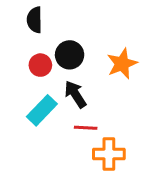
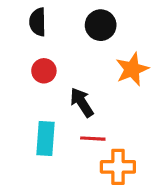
black circle: (70, 55) -> (101, 25), moved
cyan rectangle: (42, 110) -> (45, 139), moved, turned -40

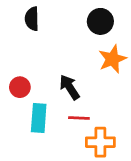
black circle: (101, 25) -> (100, 21), moved
red circle: (44, 71) -> (20, 87), moved

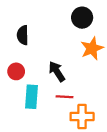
black semicircle: (32, 19) -> (23, 35), moved

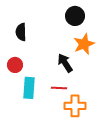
black arrow: (57, 71) -> (65, 63), moved

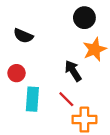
black semicircle: (21, 32) -> (23, 36), turned -66
red line: (59, 88) -> (66, 99), turned 42

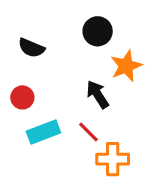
black circle: (84, 18) -> (98, 31), moved
cyan rectangle: (32, 99) -> (43, 132), turned 65

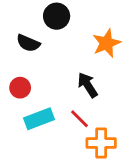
black circle: (98, 31) -> (57, 16), moved
orange star: (126, 66) -> (106, 43), moved

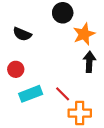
black circle: (57, 16) -> (63, 13), moved
black arrow: (88, 85) -> (89, 62), moved, turned 36

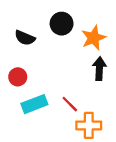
black circle: (63, 13) -> (62, 24), moved

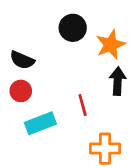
black semicircle: (25, 38) -> (22, 60), moved
red line: (70, 104) -> (83, 105), moved, turned 30

